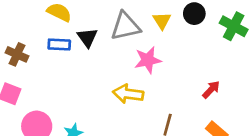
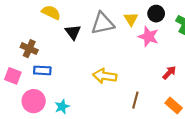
blue rectangle: (59, 45) -> (42, 70), moved
brown cross: (17, 54) -> (29, 49), moved
pink star: (148, 60) -> (148, 37), moved, turned 30

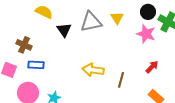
black circle: (156, 14) -> (148, 12), moved
pink star: (148, 37) -> (146, 34), moved
brown line: (135, 100) -> (121, 80), moved

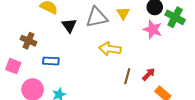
blue rectangle: (36, 65) -> (51, 61), moved
red arrow: (152, 67) -> (149, 74), moved
yellow arrow: (93, 70) -> (110, 49), moved

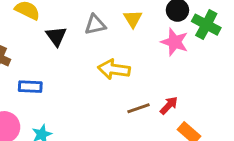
gray triangle: (97, 17) -> (95, 25), size x0.7
brown line: (127, 76) -> (139, 108), turned 56

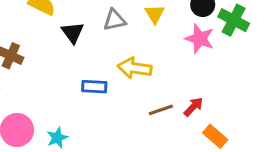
blue rectangle: (30, 87) -> (94, 87), moved

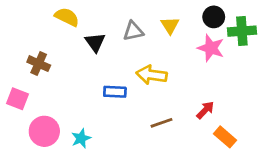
green cross: (234, 20) -> (242, 31), turned -32
brown line: (161, 110) -> (161, 123), moved

